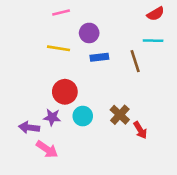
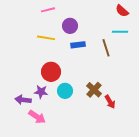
red semicircle: (156, 14) -> (122, 11), turned 72

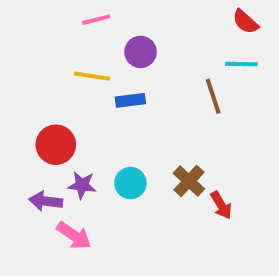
blue rectangle: (78, 45) -> (130, 100), moved
red circle: (51, 72) -> (56, 145), moved

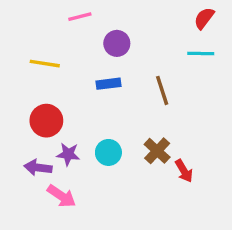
red semicircle: (245, 22) -> (204, 18), turned 85
yellow line: (92, 76) -> (45, 64), moved
brown line: (213, 96) -> (162, 90), moved

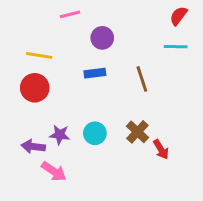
red circle: (46, 121) -> (35, 88), moved

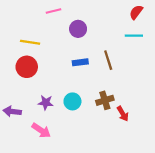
blue rectangle: (95, 73) -> (80, 62), moved
brown cross: (137, 132) -> (105, 100), turned 30
purple arrow: (33, 146) -> (12, 111), moved

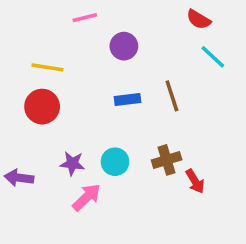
red semicircle: (136, 12) -> (199, 19), moved, turned -96
cyan line: (134, 36) -> (213, 57), turned 42
pink arrow: (41, 130) -> (87, 197), moved, turned -78

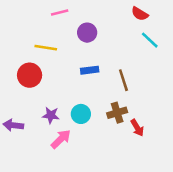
yellow line: (47, 67) -> (46, 48), moved
brown line: (172, 96) -> (123, 80), moved

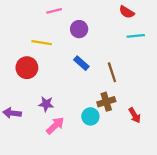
cyan line: (150, 40) -> (136, 36), turned -48
blue rectangle: (90, 70) -> (81, 63), turned 49
cyan circle: (81, 114) -> (90, 116), moved
red arrow: (137, 128) -> (135, 115), moved

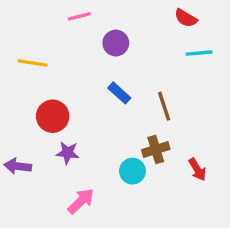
yellow line: (42, 43) -> (33, 63), moved
red circle: (27, 68) -> (53, 116), moved
pink arrow: (55, 126) -> (81, 201), moved

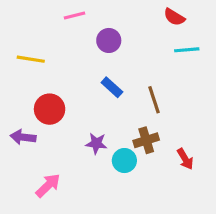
purple star: (68, 153) -> (96, 143), moved
purple arrow: (18, 166) -> (23, 137), moved
pink arrow: (81, 201) -> (48, 185), moved

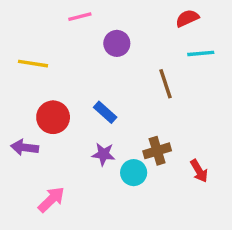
red semicircle: (174, 17) -> (187, 18), turned 125
blue rectangle: (112, 87) -> (105, 112), moved
brown line: (154, 100) -> (166, 84), moved

